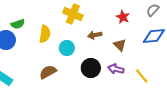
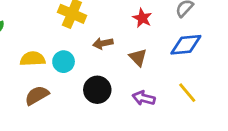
yellow semicircle: (45, 34) -> (33, 59), moved, turned -102
purple arrow: (116, 69) -> (144, 98), moved
yellow line: (142, 76) -> (187, 93), moved

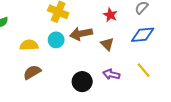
brown arrow: (103, 43) -> (81, 34), size x1.5
cyan circle: (64, 62) -> (56, 40), moved
black circle: (97, 90) -> (82, 82), moved

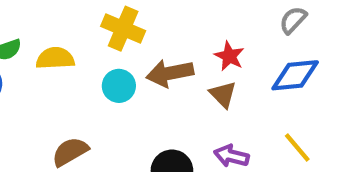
red star: (110, 15) -> (229, 56), moved
yellow semicircle: (29, 45) -> (55, 58), moved

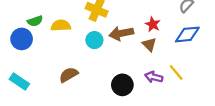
yellow line: (297, 147) -> (176, 73), moved

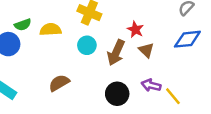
red star: (153, 24) -> (135, 30), moved
brown arrow: (121, 33) -> (116, 53), moved, turned -55
yellow line: (176, 73) -> (173, 96), moved

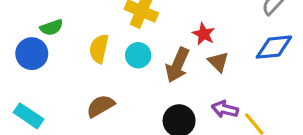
yellow semicircle: (51, 30) -> (99, 49), moved, turned -75

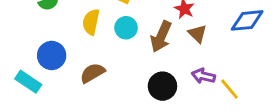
blue circle: (32, 54) -> (52, 55), moved

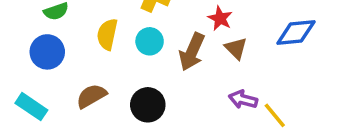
blue circle: (52, 55) -> (47, 52), moved
brown semicircle: (92, 73) -> (91, 96), moved
black circle: (162, 86) -> (148, 105), moved

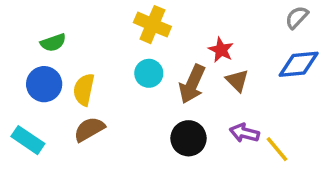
yellow semicircle: (107, 34) -> (84, 90), moved
black circle: (148, 105) -> (189, 138), moved

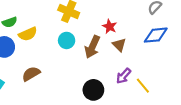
yellow semicircle: (84, 90) -> (28, 34), moved, turned -126
purple arrow: (244, 133) -> (124, 76), turned -63
black circle: (189, 138) -> (93, 90), moved

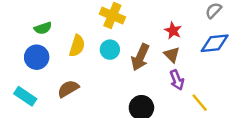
red star: (110, 26) -> (173, 31), moved
yellow semicircle: (28, 34) -> (77, 46), moved, turned -48
purple arrow: (124, 76) -> (177, 80), moved, turned -63

